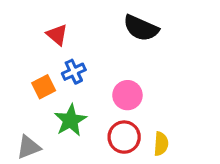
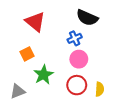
red triangle: (57, 35) -> (35, 22), size x1.5
blue cross: (74, 72) -> (75, 38), moved

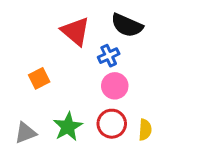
red triangle: (35, 22) -> (75, 31), moved
green star: (44, 75) -> (68, 127), moved

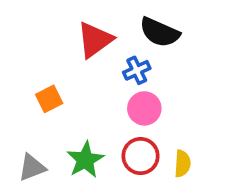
red triangle: (75, 31) -> (95, 40), turned 44

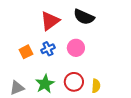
blue cross: (137, 70) -> (48, 49), moved
pink circle: (144, 108) -> (76, 48), moved

